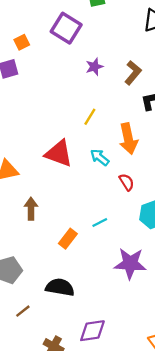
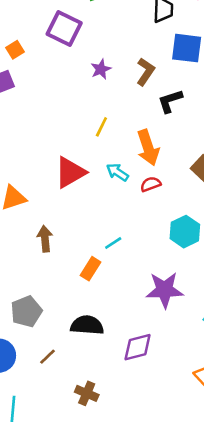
red triangle: (59, 153) -> (70, 172), turned -44
red semicircle: (127, 182) -> (151, 184), moved, turned -72
cyan line: (100, 223) -> (113, 243), moved
purple diamond: (92, 331) -> (138, 347), moved

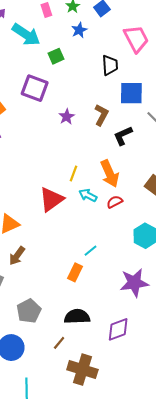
yellow line: (101, 127) -> (74, 174), moved
brown arrow: (45, 239) -> (17, 256), moved, turned -132
brown line: (47, 357) -> (59, 343), moved
brown cross: (87, 393) -> (82, 370), size x1.6

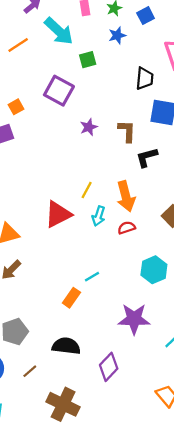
brown L-shape: (101, 115) -> (127, 131), turned -35
cyan arrow: (88, 195) -> (99, 216), turned -108
purple diamond: (118, 329) -> (109, 367), turned -35
brown line: (59, 343) -> (30, 371), moved

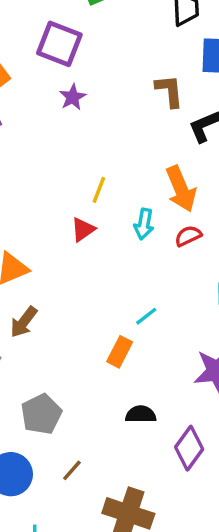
purple star: (89, 127) -> (73, 97), moved
yellow line: (87, 190) -> (99, 190), moved
red triangle: (58, 214) -> (83, 229), size x0.6
black semicircle: (66, 346) -> (141, 414), moved, size x0.7

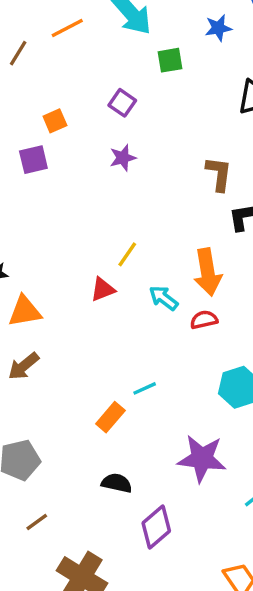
purple square: (59, 44) -> (122, 103), size x0.6
cyan arrow: (144, 224) -> (164, 298), turned 104

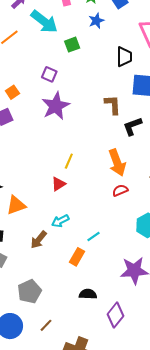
purple star: (123, 158) -> (56, 106), size x1.8
cyan arrow: (164, 298) -> (60, 221), moved, turned -54
brown arrow: (24, 366) -> (39, 240), moved

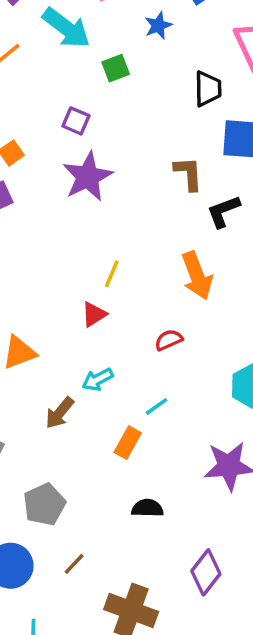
red semicircle: (120, 190) -> (169, 340), moved
purple diamond: (115, 315) -> (206, 572), moved

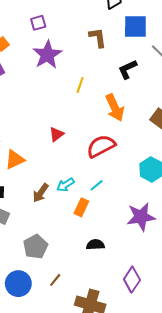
purple square: (76, 121) -> (38, 23), turned -35
brown L-shape: (188, 174) -> (98, 38), moved
yellow line: (112, 274) -> (80, 85), moved
red semicircle: (169, 340) -> (101, 146), size x1.8
cyan arrow: (98, 380) -> (65, 185), moved

